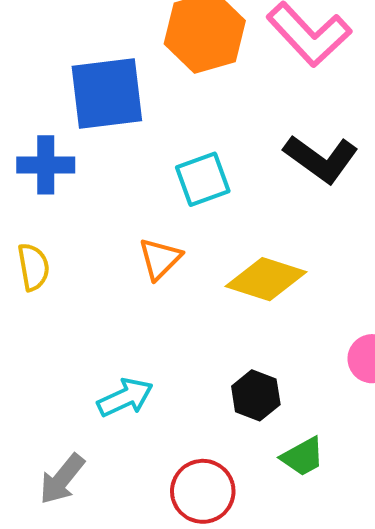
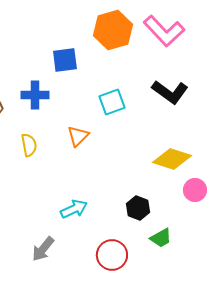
blue square: (107, 94) -> (65, 60), size x0.7
orange triangle: (160, 259) -> (78, 136), moved
yellow diamond: (266, 279) -> (172, 159), moved

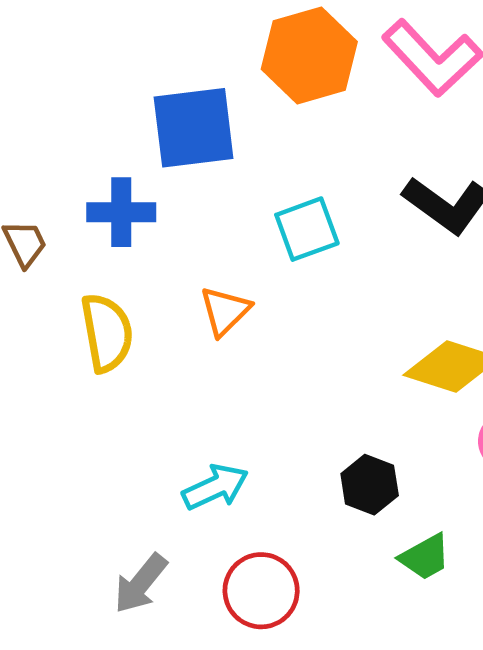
blue square: (65, 60) -> (194, 128), size x1.4
yellow semicircle: (29, 145) -> (107, 333), size x1.4
red circle: (112, 255) -> (261, 591), moved

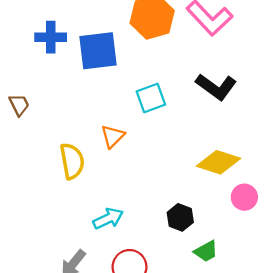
blue cross: (121, 212) -> (51, 37), moved
yellow semicircle: (107, 333) -> (72, 161), moved

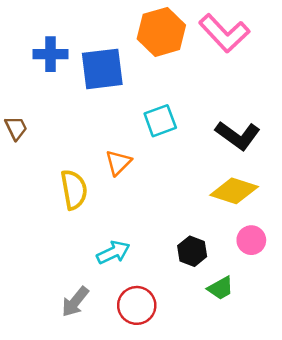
black L-shape: (216, 87) -> (238, 135), moved
pink circle: (244, 197) -> (251, 240), moved

